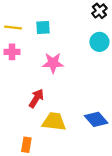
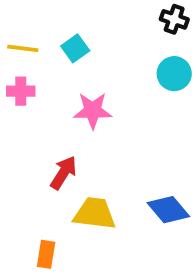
black cross: (99, 11) -> (174, 19), turned -32
cyan square: (43, 27) -> (75, 48), turned -32

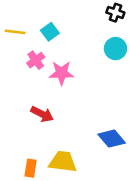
pink cross: (21, 91) -> (36, 60), moved, turned -36
red arrow: (64, 173) -> (42, 114), turned 85
yellow trapezoid: (95, 213) -> (63, 162), moved

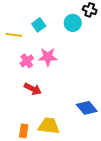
yellow line: (15, 32) -> (14, 35), moved
cyan circle: (115, 49) -> (73, 23), moved
pink cross: (36, 60) -> (27, 61), moved

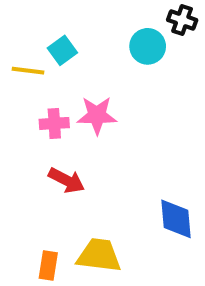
cyan square: (39, 25) -> (62, 50), moved
pink cross: (27, 61) -> (54, 123), turned 32
blue diamond: (87, 108) -> (176, 219), turned 35

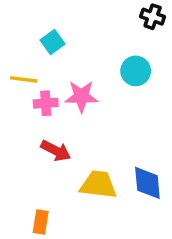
cyan circle: (148, 46) -> (136, 71), moved
yellow line: (28, 71) -> (24, 79), moved
yellow trapezoid: (99, 255) -> (98, 185), moved

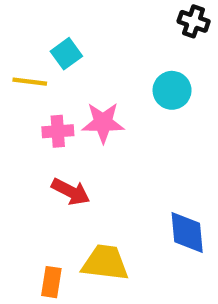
yellow line: (24, 79) -> (30, 82), moved
yellow trapezoid: (98, 185) -> (105, 263), moved

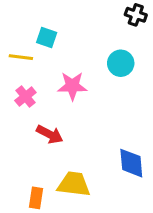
cyan square: (66, 54) -> (47, 38), turned -35
pink cross: (58, 131) -> (25, 96), moved, turned -35

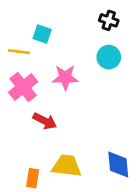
black cross: (136, 15) -> (109, 20), moved
pink cross: (25, 96) -> (23, 87), size x1.5
blue diamond: (131, 163) -> (118, 164), moved

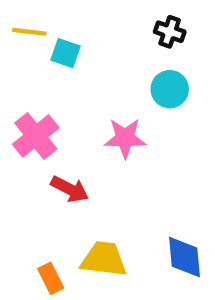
yellow line: (19, 52) -> (29, 32), moved
pink star: (65, 77) -> (125, 138), moved
orange rectangle: (33, 178) -> (51, 278), turned -36

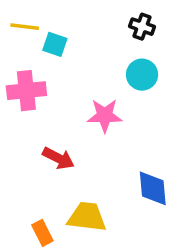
pink cross: (36, 136) -> (26, 91), moved, turned 33
blue diamond: (185, 257) -> (153, 188), moved

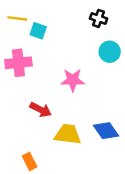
cyan circle: (142, 75) -> (110, 52), moved
blue diamond: (153, 188) -> (106, 131), turned -30
yellow trapezoid: (87, 217) -> (68, 134), moved

